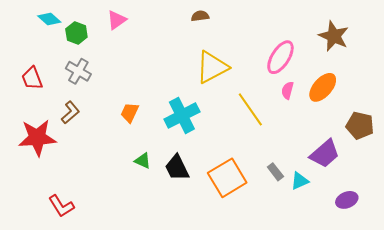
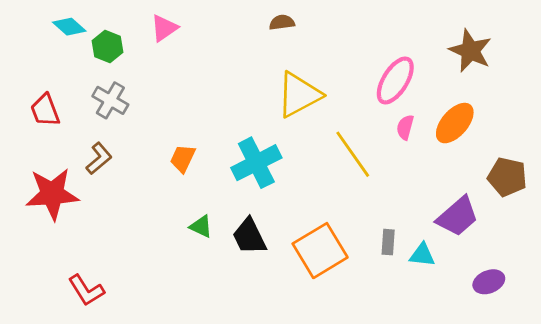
gray rectangle: (275, 172) -> (388, 242), turned 42
cyan triangle: (300, 181) -> (422, 255), turned 30

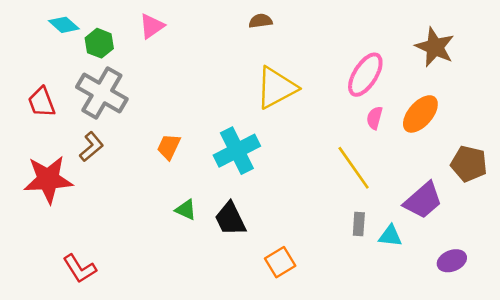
gray cross: (110, 100) -> (102, 93), size x1.5
yellow line: (353, 154) -> (354, 168), moved
orange square: (320, 251) -> (280, 262), moved, size x0.6

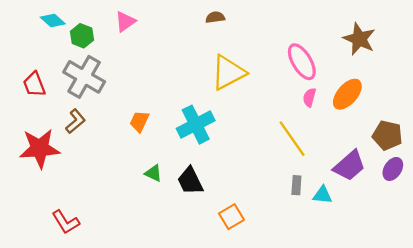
pink ellipse: (365, 75) -> (302, 62), turned -63
purple ellipse: (452, 261) -> (393, 169), moved, turned -35

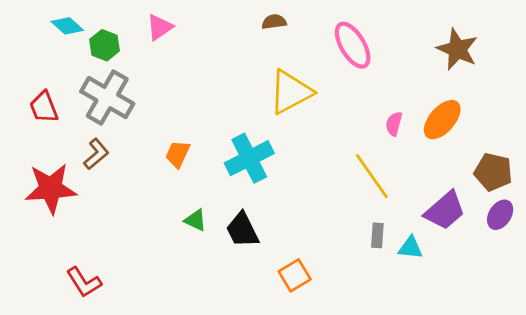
pink ellipse: (302, 62) -> (353, 45), moved

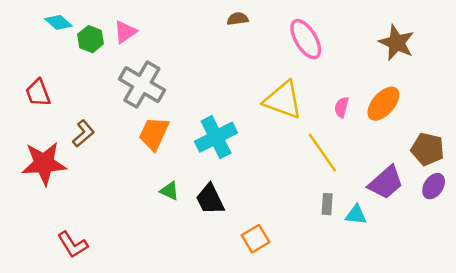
pink triangle: (160, 27) -> (125, 32), moved
yellow triangle: (291, 92) -> (283, 100), moved, turned 48
gray cross: (107, 98) -> (142, 85), moved
orange trapezoid: (178, 154) -> (154, 134), size x1.4

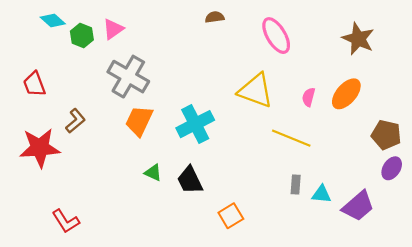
yellow line: (322, 153) -> (291, 138), turned -33
purple trapezoid: (386, 183) -> (358, 206), moved

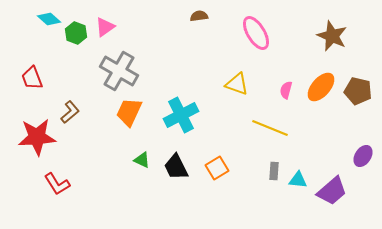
yellow triangle: (256, 91) -> (237, 84), size x0.7
brown pentagon: (386, 135) -> (358, 91), moved
orange square: (231, 216) -> (217, 168), moved
red L-shape: (66, 221) -> (57, 184), moved

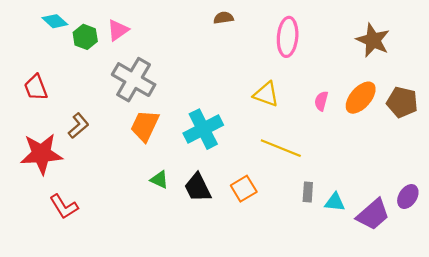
pink ellipse: (256, 33) -> (288, 37), turned 36
yellow line: (270, 128) -> (281, 148), moved
purple ellipse: (363, 156) -> (408, 197), moved

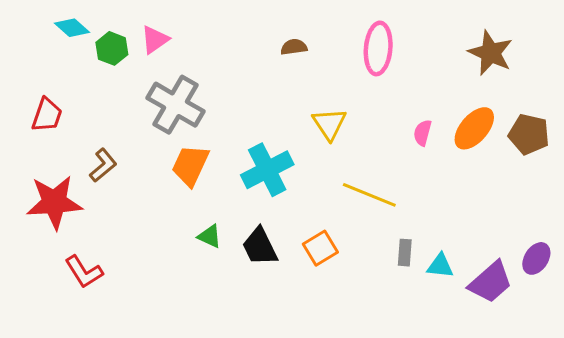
brown semicircle: (223, 18) -> (294, 47), moved
red trapezoid: (36, 87) -> (47, 115), turned -140
yellow triangle: (266, 94) -> (329, 124), moved, turned 36

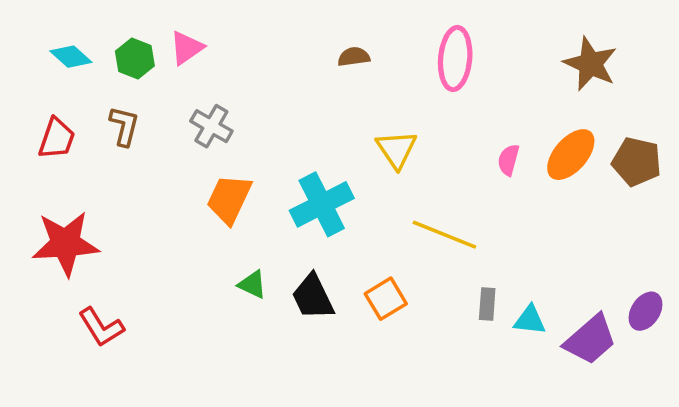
cyan diamond: (72, 28) -> (71, 57), moved
gray cross: (176, 105) -> (211, 126), size x0.6
brown L-shape: (103, 165) -> (124, 126), moved, turned -36

